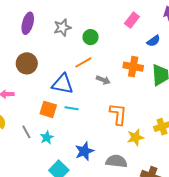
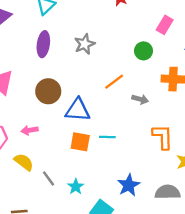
green circle: (91, 37) -> (143, 51), moved
blue triangle: (62, 84) -> (78, 110), moved
gray line: (26, 132) -> (49, 178), moved
cyan star: (47, 137) -> (76, 187), moved

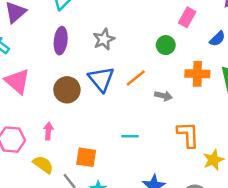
blue triangle: (78, 110) -> (101, 79), moved, turned 48
pink arrow: (30, 130) -> (48, 131), turned 105
orange square: (80, 142) -> (86, 157), moved

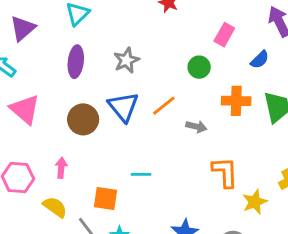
cyan line: (130, 136) -> (141, 174), moved

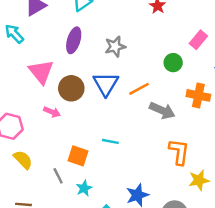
pink triangle: (25, 109) -> (41, 72), moved
gray arrow: (196, 127) -> (162, 111), size x1.5
pink arrow: (61, 168) -> (52, 112), moved, turned 98
yellow semicircle: (55, 207) -> (23, 160), moved

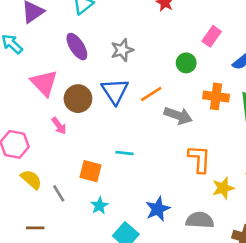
purple ellipse: (74, 40) -> (77, 46), turned -45
pink arrow: (52, 112) -> (59, 126), turned 35
gray line: (58, 176) -> (59, 193), moved

